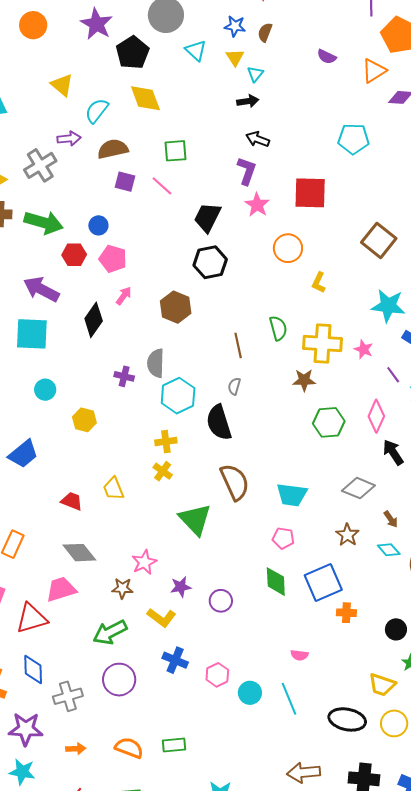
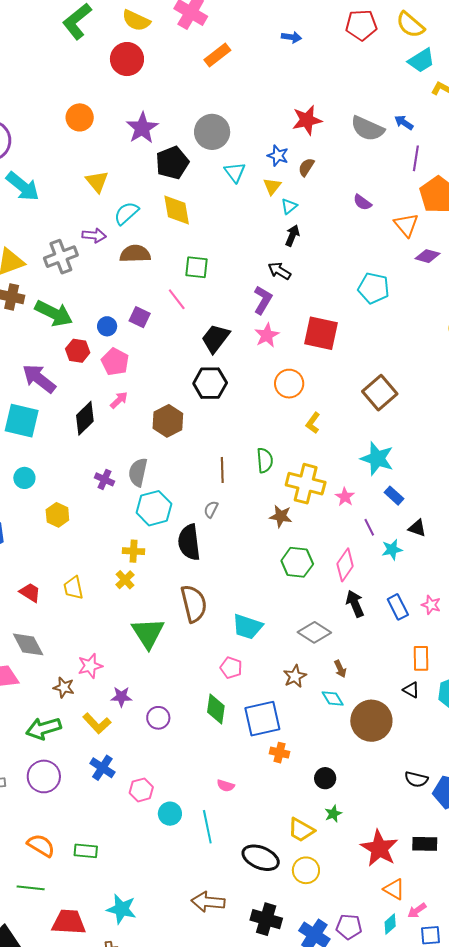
orange triangle: (374, 71) -> (406, 225), turned -48
black arrow: (248, 101) -> (292, 236), moved, turned -70
purple square: (125, 182) -> (140, 317), moved

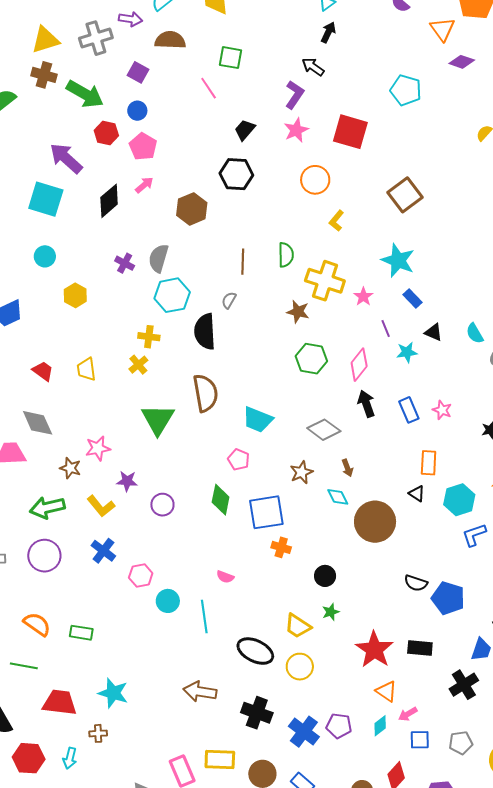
purple square: (140, 317) -> (138, 72), moved
black trapezoid: (216, 338) -> (245, 130), size x0.7

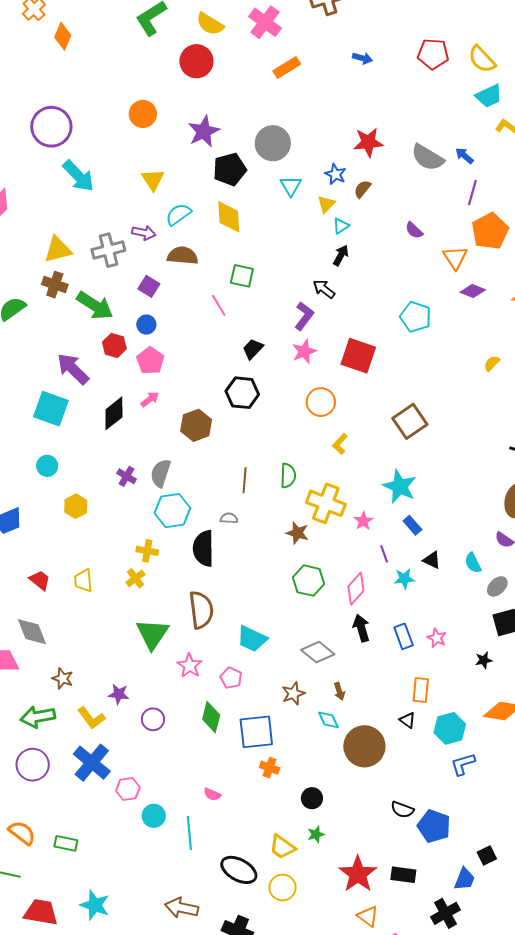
gray semicircle: (229, 300) -> (229, 518), turned 60
pink star: (98, 448) -> (190, 666), moved, turned -30
blue cross: (103, 551) -> (92, 763), size x1.5

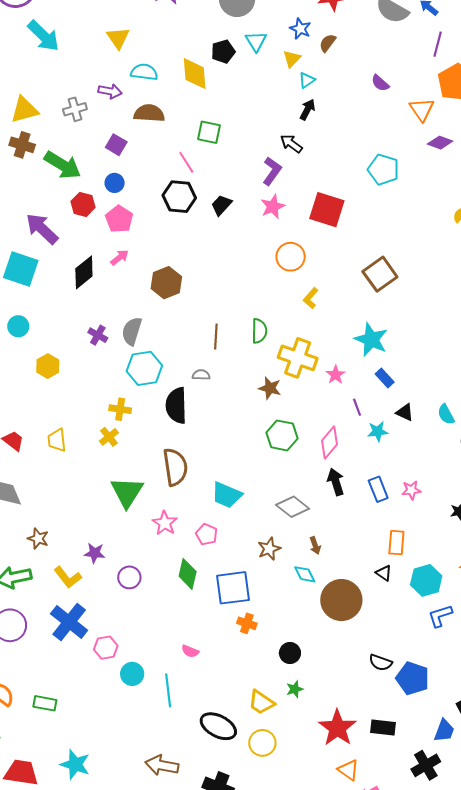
black pentagon: (230, 169) -> (223, 52), moved, size x0.7
cyan semicircle: (178, 214) -> (144, 72), turned 44
gray cross: (108, 250) -> (75, 109), size x0.7
black hexagon: (242, 393) -> (179, 197), moved
pink star: (437, 638) -> (411, 490), turned -30

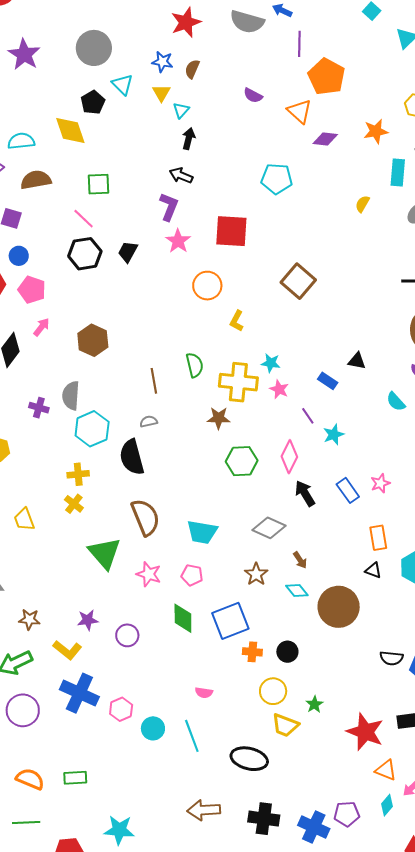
cyan star: (371, 340) -> (271, 363), moved, size x0.6
black triangle: (405, 412) -> (357, 361), moved
black circle: (290, 653) -> (287, 652), moved
yellow circle: (262, 743) -> (273, 691), moved

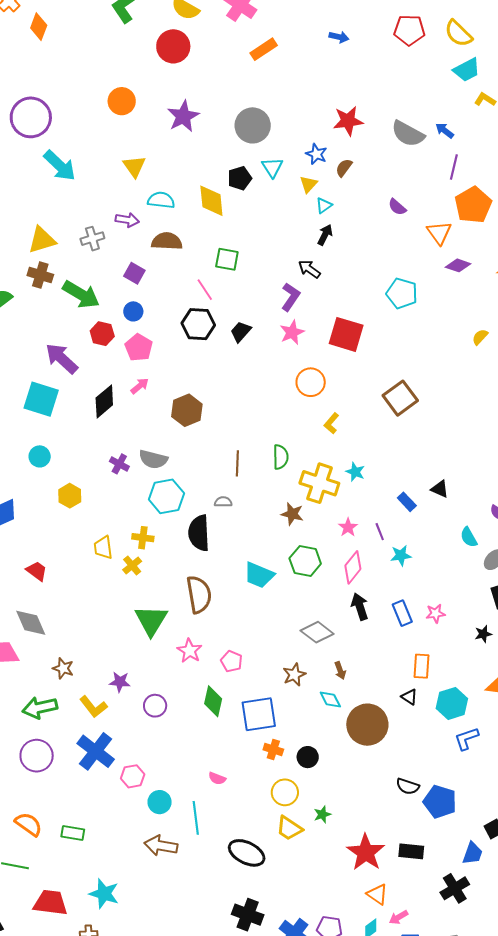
pink star: (279, 389) -> (348, 527), moved
gray semicircle: (71, 396) -> (153, 459), turned -92
yellow trapezoid: (24, 519) -> (103, 548), moved
cyan trapezoid: (202, 532) -> (259, 575), moved
brown arrow: (204, 810) -> (161, 846), moved

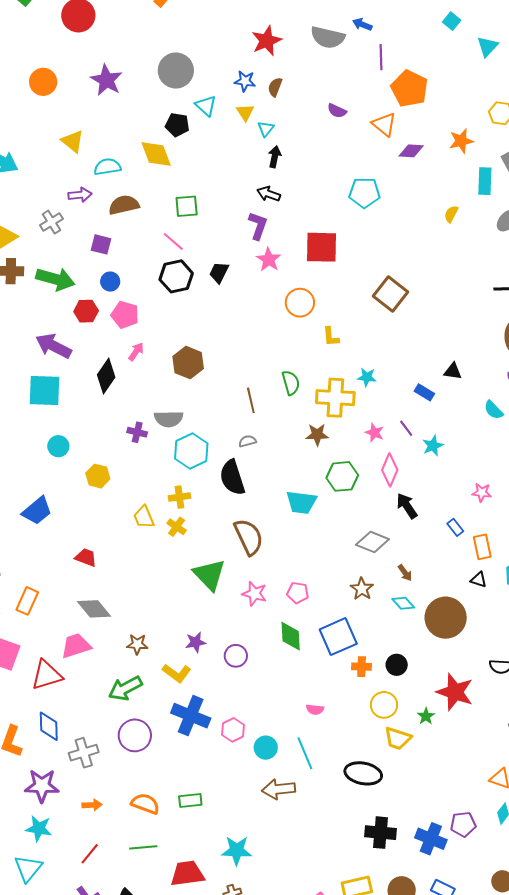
black pentagon: (240, 178) -> (177, 125), turned -30
yellow L-shape: (331, 423) -> (331, 337), turned -30
blue rectangle: (402, 613) -> (455, 527), moved, size x0.7
pink star: (435, 613) -> (482, 492), turned 30
red star: (366, 852) -> (455, 692), moved

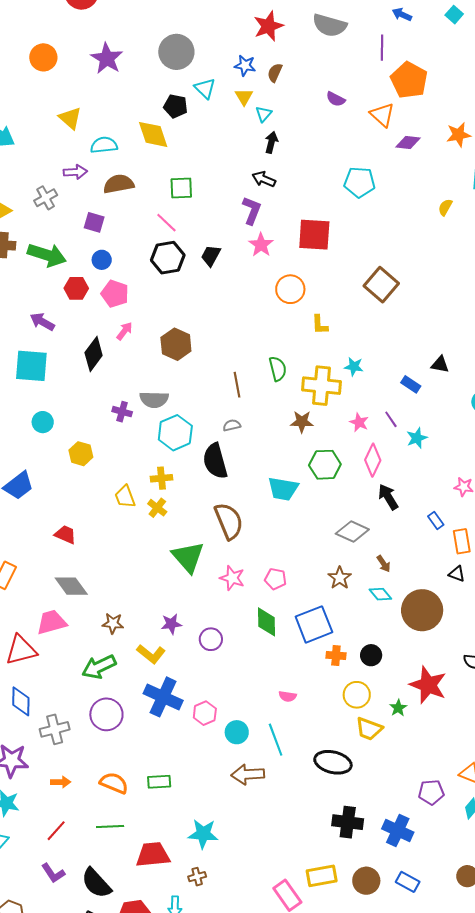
blue arrow: (362, 24) -> (402, 14), moved
purple arrow: (54, 346) -> (42, 322), size x0.7
purple pentagon: (463, 824) -> (431, 792), moved

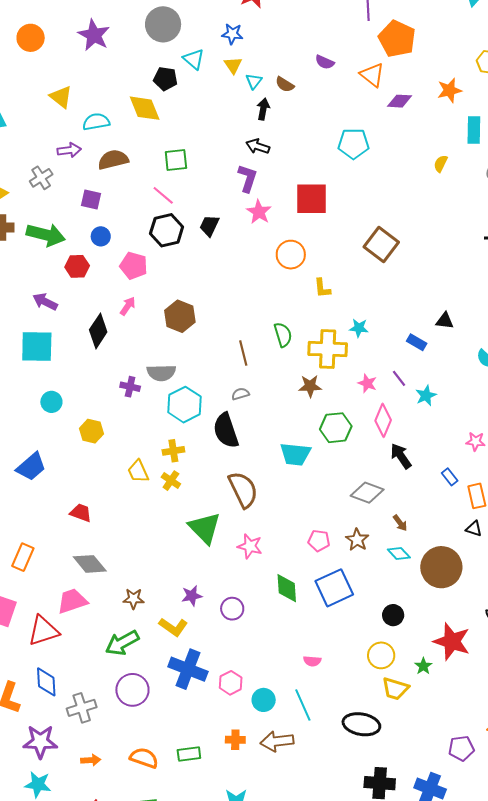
brown semicircle: (275, 73) -> (285, 84), moved, turned -78
pink pentagon: (115, 294) -> (134, 266), moved
pink pentagon: (275, 579) -> (319, 541), moved
orange cross: (336, 656) -> (235, 740), moved

